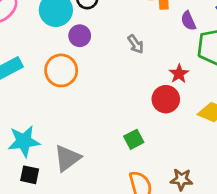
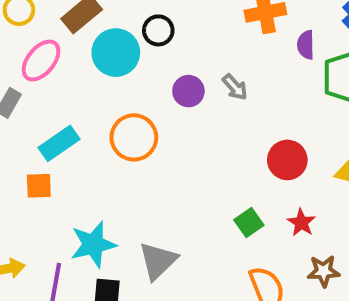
purple semicircle: (188, 21) -> (306, 45), turned 30
purple circle: (80, 36) -> (188, 91), moved
red star: (179, 74) -> (301, 223), moved

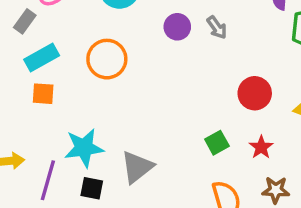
orange circle: (134, 137) -> (107, 59), moved
cyan rectangle: (59, 143) -> (42, 57), moved

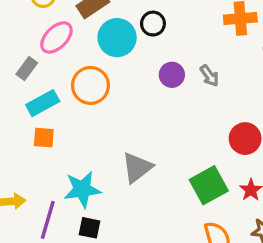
orange circle: (107, 59) -> (90, 85), moved
green square: (217, 143) -> (209, 185), size x1.6
gray triangle: (137, 167) -> (137, 168), moved

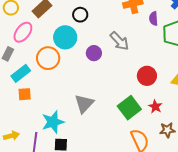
cyan circle: (117, 38) -> (65, 37), moved
purple circle: (172, 75) -> (94, 53), moved
gray arrow: (209, 76) -> (119, 41), size x1.5

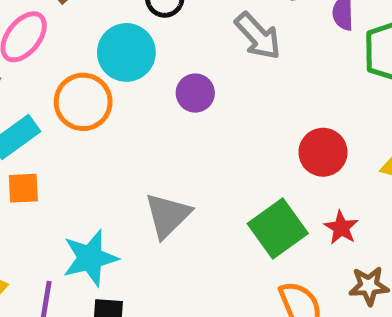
gray arrow: (119, 41) -> (258, 36), moved

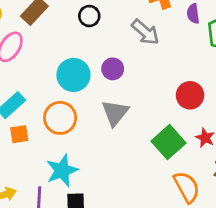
cyan circle: (126, 52) -> (73, 75), moved
orange circle: (83, 102) -> (60, 118), moved
gray triangle: (168, 215) -> (115, 113), moved

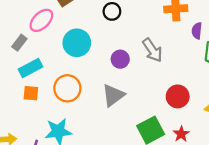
gray arrow: (145, 32) -> (152, 50), moved
cyan circle: (73, 75) -> (77, 43), moved

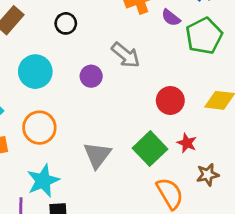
purple semicircle: (197, 31) -> (171, 18), turned -42
gray triangle: (113, 95) -> (97, 155), moved

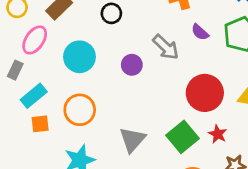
purple semicircle: (171, 18) -> (200, 32), moved
red circle: (170, 100) -> (205, 93), size x1.4

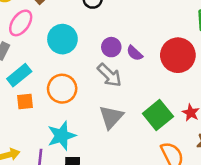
purple semicircle: (200, 32) -> (135, 53), moved
gray arrow: (166, 47) -> (109, 75), moved
red circle: (205, 93) -> (178, 55), moved

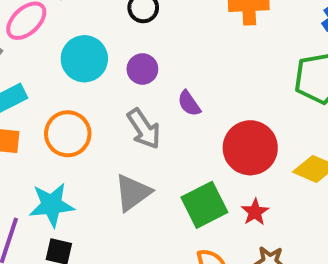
purple circle: (111, 47) -> (142, 69), moved
red circle: (178, 55) -> (250, 148), moved

